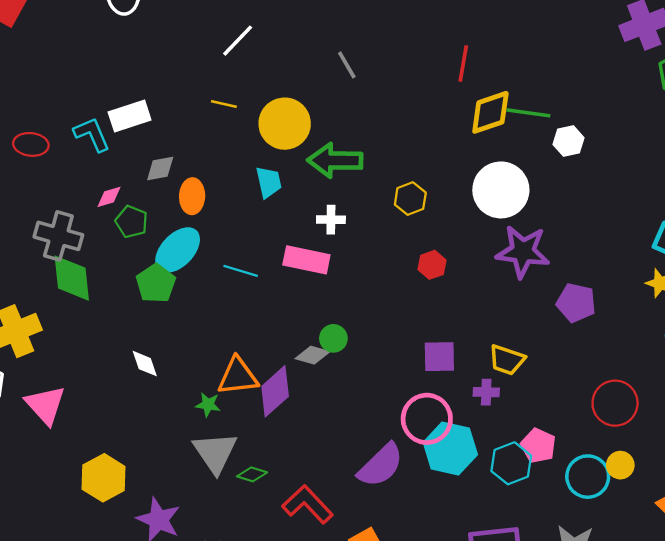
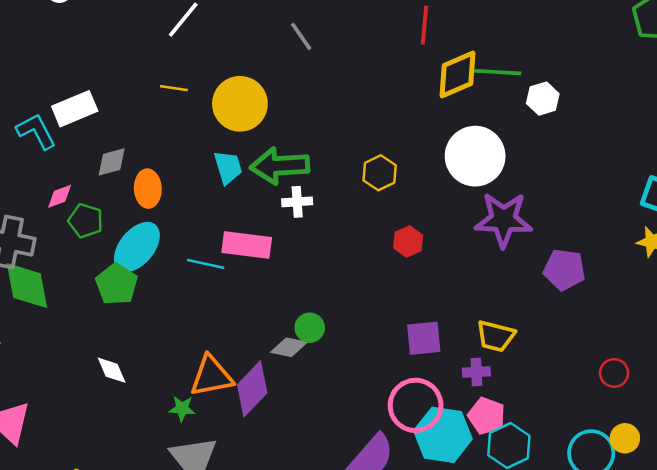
green arrow: (335, 160) -> (280, 166), moved
pink rectangle: (306, 260) -> (247, 245), moved
red circle: (615, 403) -> (614, 373), size x0.6
pink pentagon: (538, 446) -> (487, 416), moved

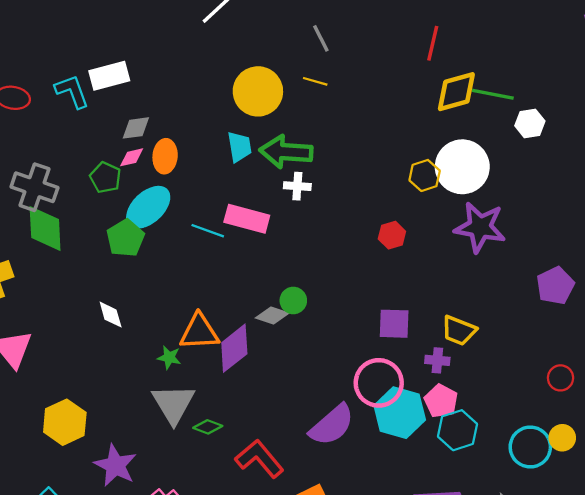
yellow line: (174, 88) -> (315, 81), moved
yellow hexagon: (380, 173) -> (425, 175), moved
pink diamond: (60, 196) -> (132, 157), moved
purple pentagon: (564, 270) -> (555, 286), moved, turned 30

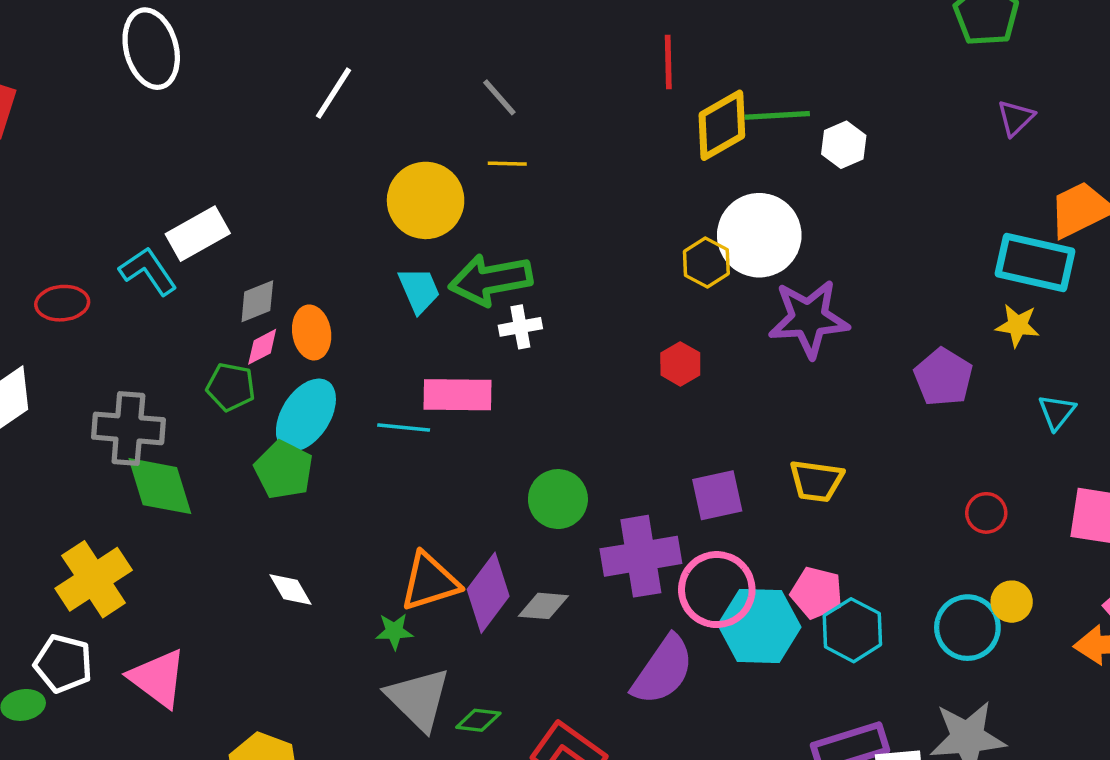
green circle: (293, 300) -> (558, 499), size x1.4
gray diamond: (272, 315) -> (543, 606), moved
purple cross: (437, 360) -> (641, 556), moved, size x2.0

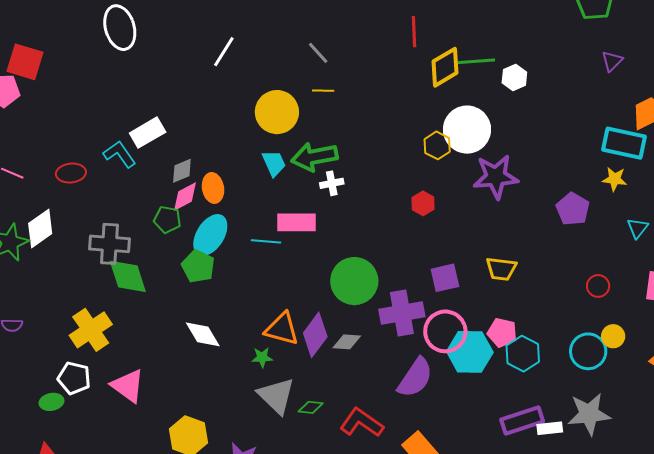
pink diamond: (262, 347) -> (185, 196), size x1.4
green circle: (558, 499) -> (354, 281), size x1.4
orange triangle: (430, 582) -> (282, 329), turned 33
white diamond: (291, 590) -> (203, 334), size x1.4

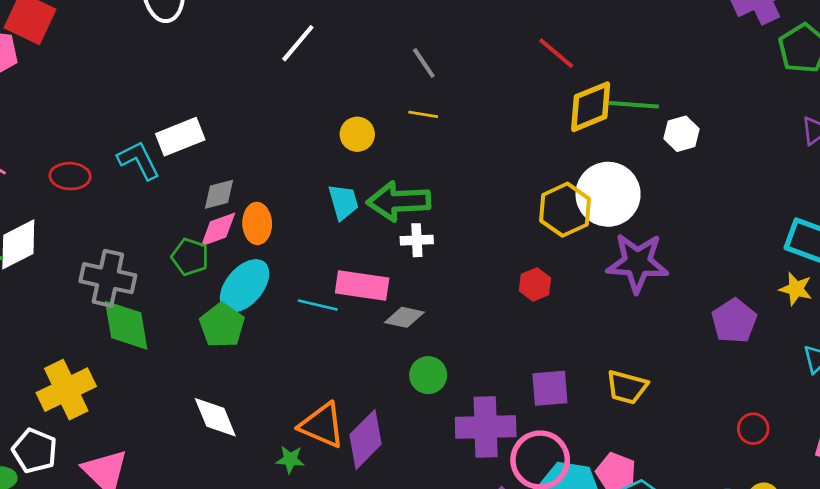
red line: (414, 32) -> (556, 53), turned -56
yellow circle: (277, 112) -> (357, 134), size x0.6
yellow hexagon: (437, 145) -> (565, 210), size x1.4
green circle: (354, 281) -> (428, 375), size x0.6
gray diamond: (347, 342) -> (404, 317), moved

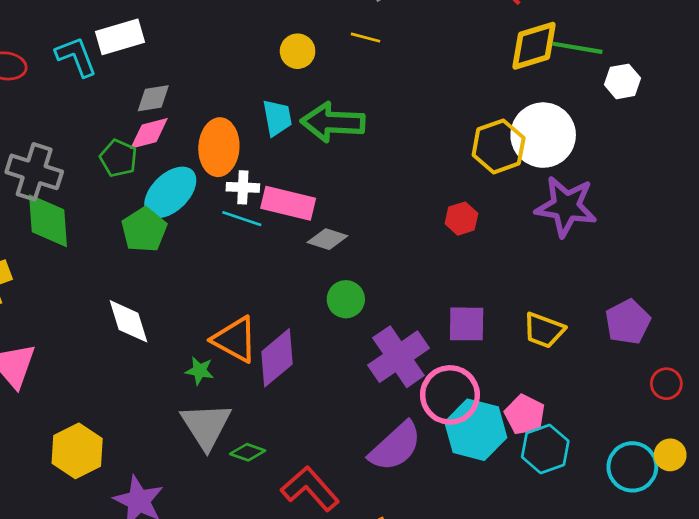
orange ellipse: (257, 223) -> (219, 147), moved, size x1.4
white cross: (417, 240) -> (243, 187), moved
purple pentagon: (734, 321) -> (628, 322), moved
purple cross: (486, 427) -> (398, 357), turned -38

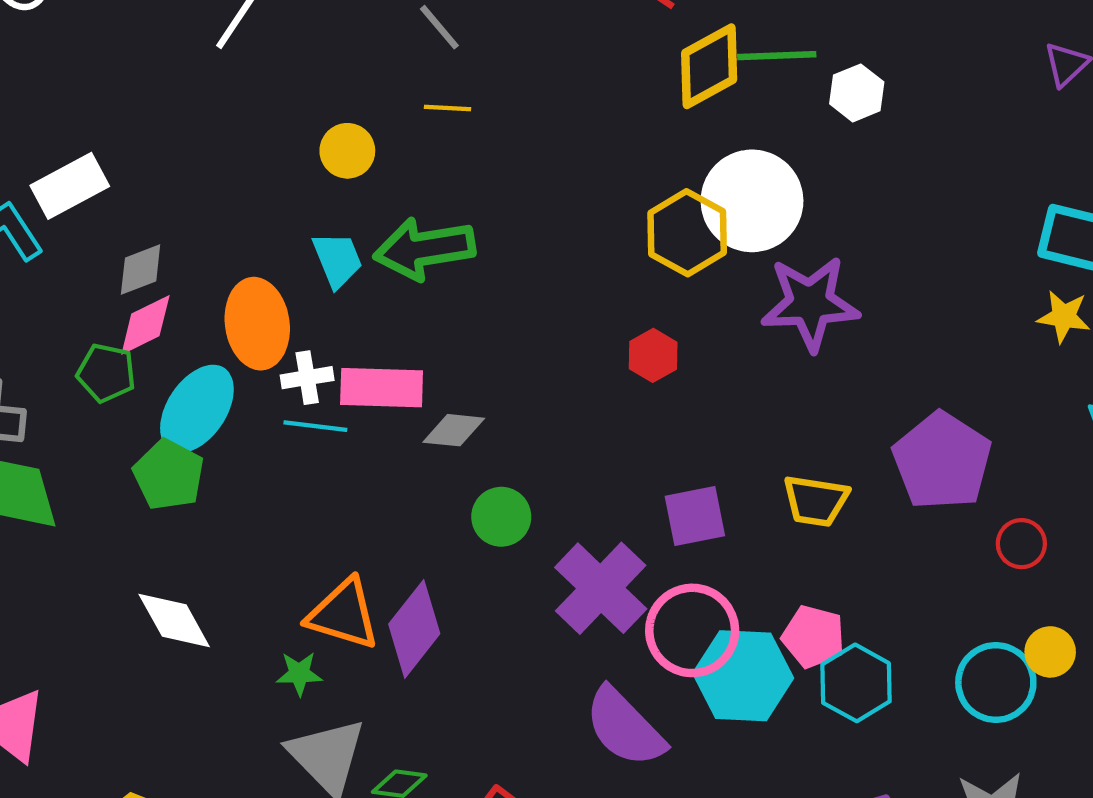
purple pentagon: (628, 322) -> (942, 461), size x1.4
purple semicircle: (395, 446) -> (625, 727), turned 100

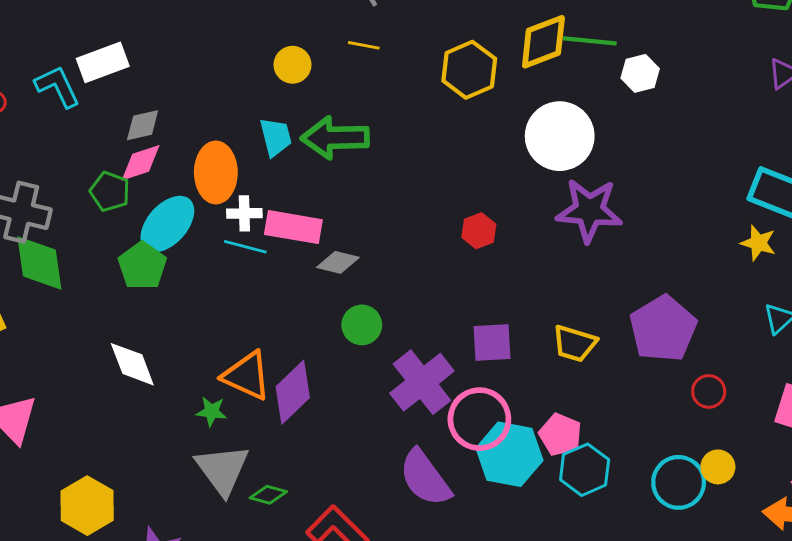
yellow hexagon: (687, 233) -> (469, 70), moved

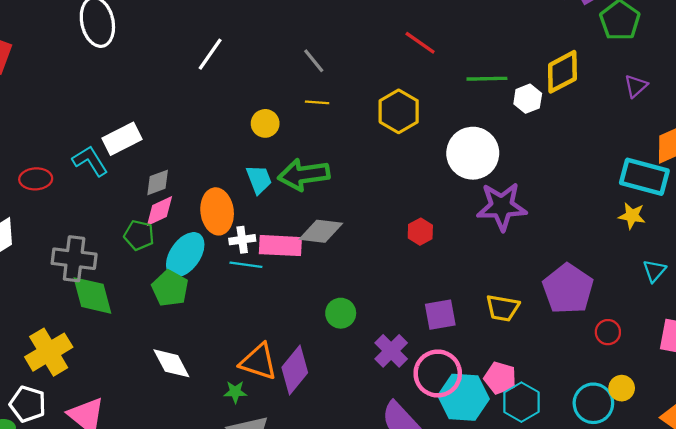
yellow diamond: (543, 42) -> (562, 72), moved
gray diamond: (338, 262) -> (321, 231), moved, size x1.4
purple cross: (422, 382) -> (391, 351), size x0.7

